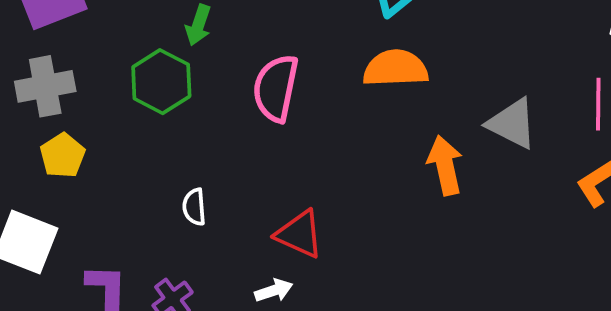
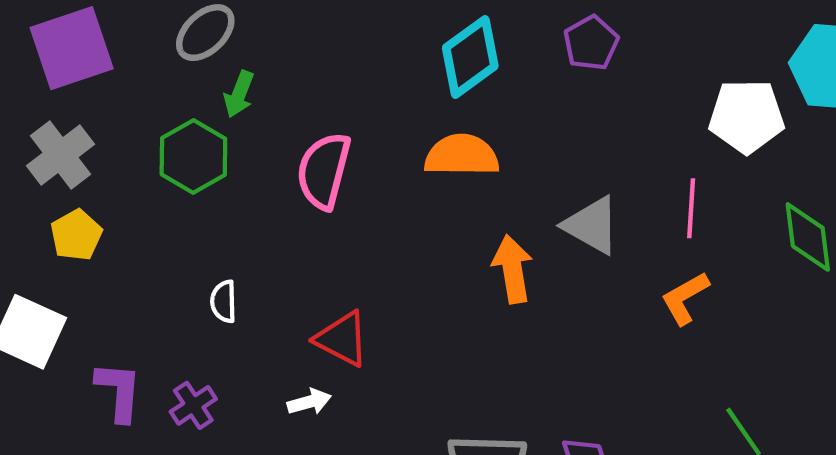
gray cross: (45, 86) -> (60, 155), turned -30

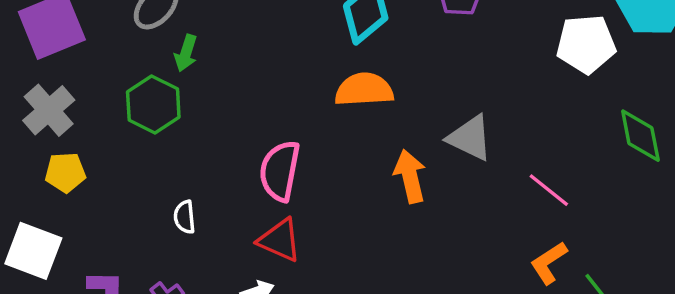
pink semicircle: (324, 171) -> (280, 171), moved
pink line: (691, 208) -> (549, 190), moved, turned -51
yellow pentagon: (76, 235) -> (65, 172), turned 30
orange L-shape: (685, 298) -> (549, 263), moved

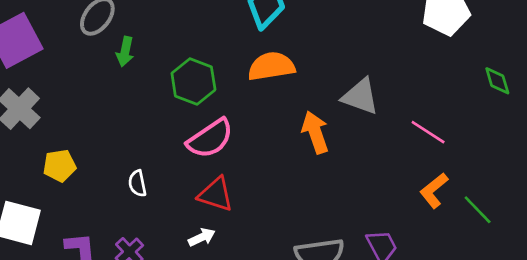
green hexagon: (153, 105) -> (193, 81), moved
green diamond: (640, 136) -> (497, 81), size x0.7
pink semicircle: (280, 171) -> (210, 139), turned -129
yellow pentagon: (65, 172) -> (59, 166), moved

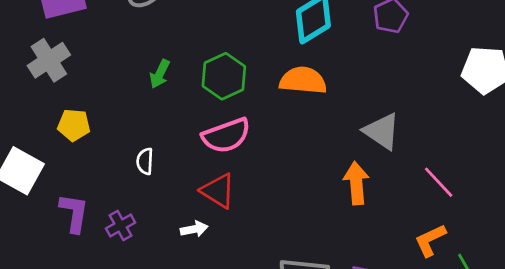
green arrow: (125, 52) -> (160, 74), moved
orange arrow: (315, 132) -> (356, 183), moved

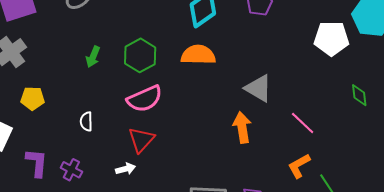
red triangle: (218, 191) -> (141, 140), turned 44
purple cross: (121, 226) -> (71, 170), turned -30

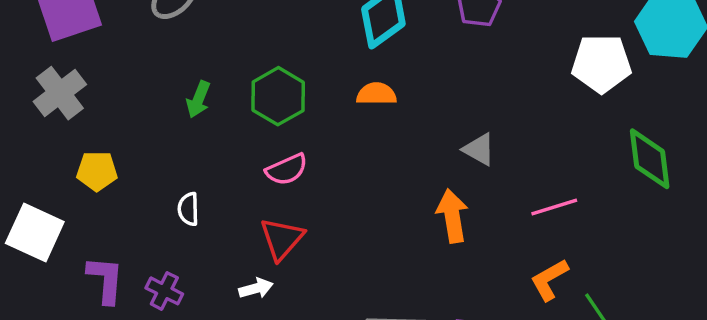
orange semicircle: (198, 55) -> (377, 94), size x0.7
gray triangle: (258, 88) -> (479, 149), size x0.7
green diamond: (359, 95) -> (650, 159), size x1.6
pink semicircle: (145, 99) -> (287, 169), size x0.7
pink line: (303, 123) -> (554, 207), turned -60

